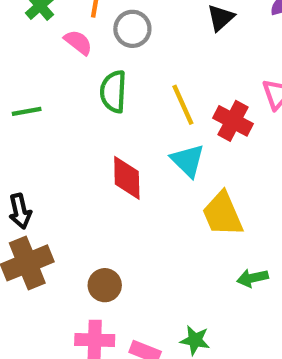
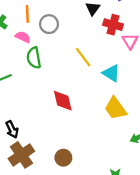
green semicircle: (113, 92) -> (34, 58), moved
red cross: (233, 121) -> (113, 25), moved
cyan triangle: (188, 161) -> (111, 73), moved

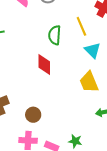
yellow line: (83, 57) -> (81, 26), moved
green semicircle: (34, 58) -> (55, 35), moved

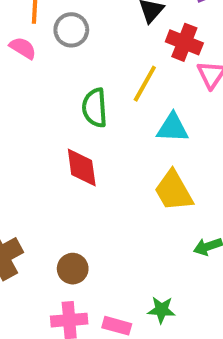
yellow line: (81, 26) -> (145, 84), turned 60
cyan triangle: (93, 50) -> (173, 128), turned -36

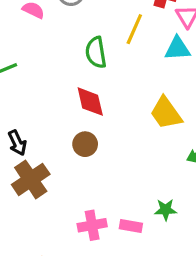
cyan triangle: (173, 128) -> (177, 49), moved
brown circle: (73, 269) -> (85, 144), moved

